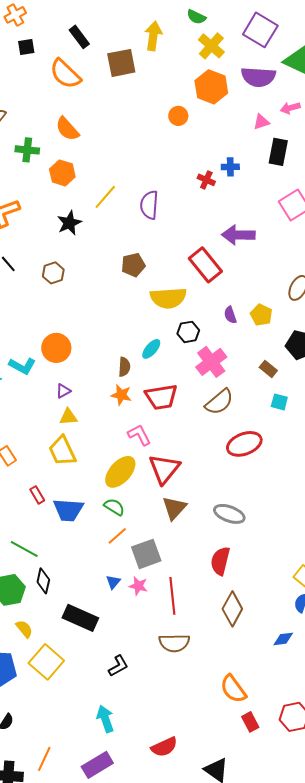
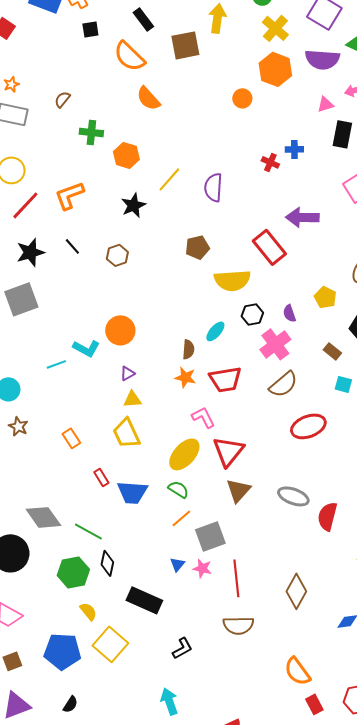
orange semicircle: (67, 129) -> (148, 98), moved
purple semicircle: (230, 315) -> (289, 313), moved
red semicircle: (220, 561) -> (327, 516), moved

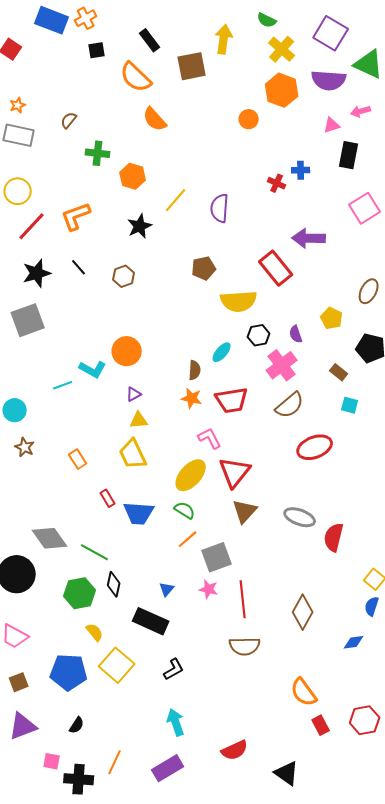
blue triangle: (177, 564) -> (167, 589), moved
black L-shape: (182, 648) -> (174, 669), moved

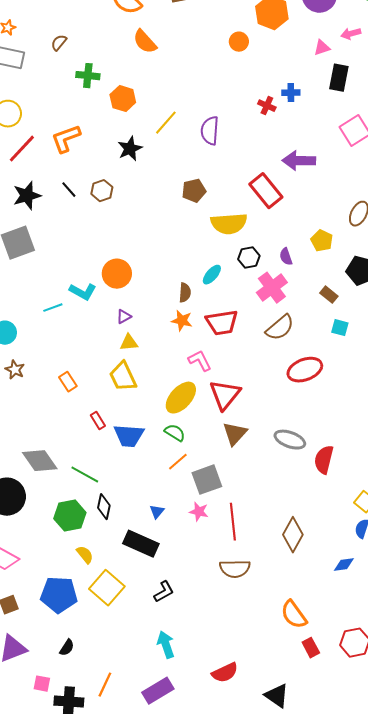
brown hexagon: (124, 276) -> (102, 191), moved

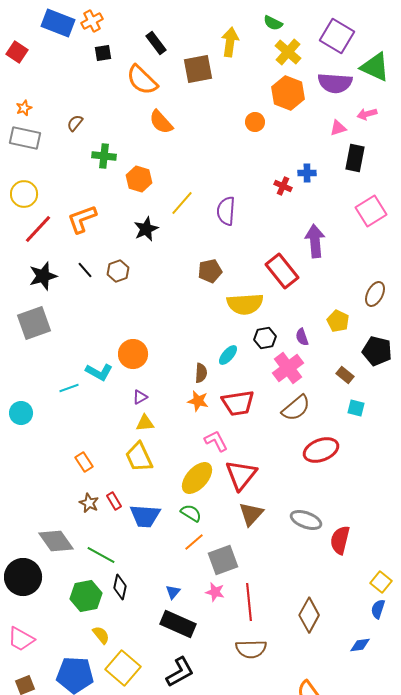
purple arrow: (299, 161) -> (315, 241), turned 84
brown star: (15, 370) -> (89, 503), moved
black rectangle: (141, 544) -> (178, 624), moved
black L-shape: (164, 592) -> (180, 672), size x1.4

